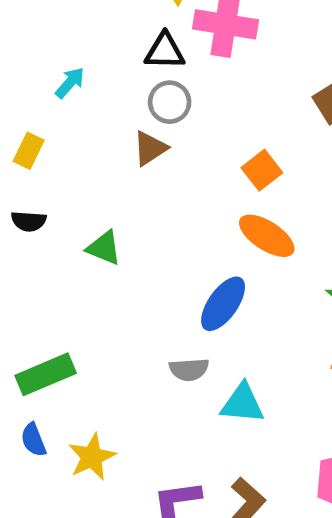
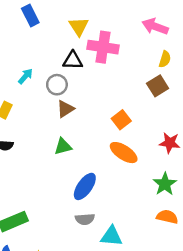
gray circle: (170, 102) -> (57, 85), moved
green triangle: (104, 248) -> (63, 146), moved, turned -36
blue ellipse: (223, 304) -> (85, 186), moved

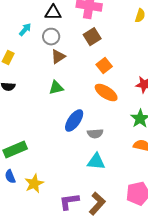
black triangle: (73, 60) -> (53, 13), moved
brown square: (158, 86) -> (92, 37), moved
gray semicircle: (85, 219) -> (95, 134), moved

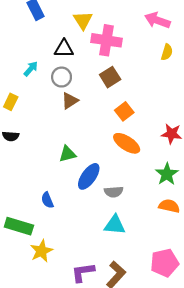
green triangle: (56, 88) -> (67, 154), moved
green rectangle: (15, 150) -> (19, 226), moved, turned 40
blue semicircle: (10, 177) -> (47, 200), moved

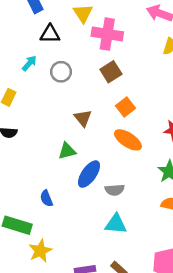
black triangle: (64, 49) -> (50, 34), moved
brown triangle: (70, 101) -> (83, 118), moved, turned -36

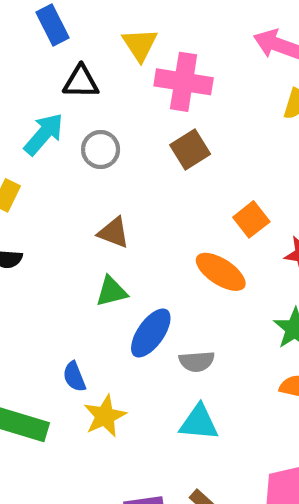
cyan arrow: (29, 63) -> (44, 134), size x1.5
orange square: (126, 107) -> (251, 219), moved
brown triangle: (83, 118) -> (114, 233), moved, turned -30
yellow star: (40, 251) -> (105, 416), moved

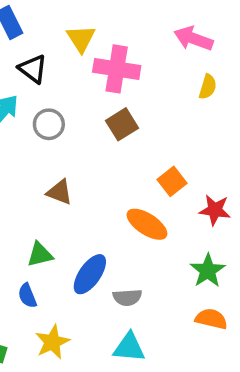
black triangle: (81, 82) -> (33, 69), turned 36
green triangle: (111, 291) -> (40, 255), moved
blue semicircle: (74, 377) -> (27, 296), moved

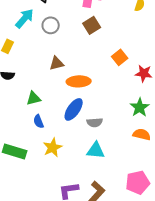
brown triangle: (60, 192) -> (57, 63), turned -35
orange ellipse: (147, 224) -> (79, 81), moved, turned -35
green triangle: (40, 255) -> (34, 98), moved

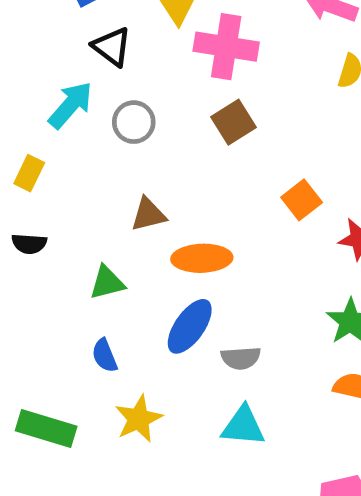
green triangle: (34, 98) -> (107, 283), moved

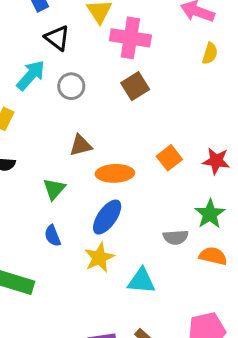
orange square: (302, 200) -> (169, 158), moved
green triangle: (107, 283) -> (54, 189), turned -35
gray semicircle: (241, 358) -> (176, 237), moved
yellow star: (139, 419) -> (99, 258), moved

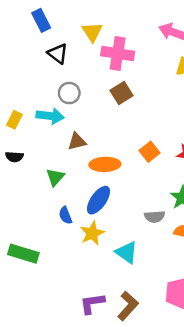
cyan arrow: (31, 75) -> (50, 116), moved, turned 56
blue semicircle: (53, 236) -> (65, 215), moved
cyan triangle: (141, 281) -> (127, 252), turned 30

